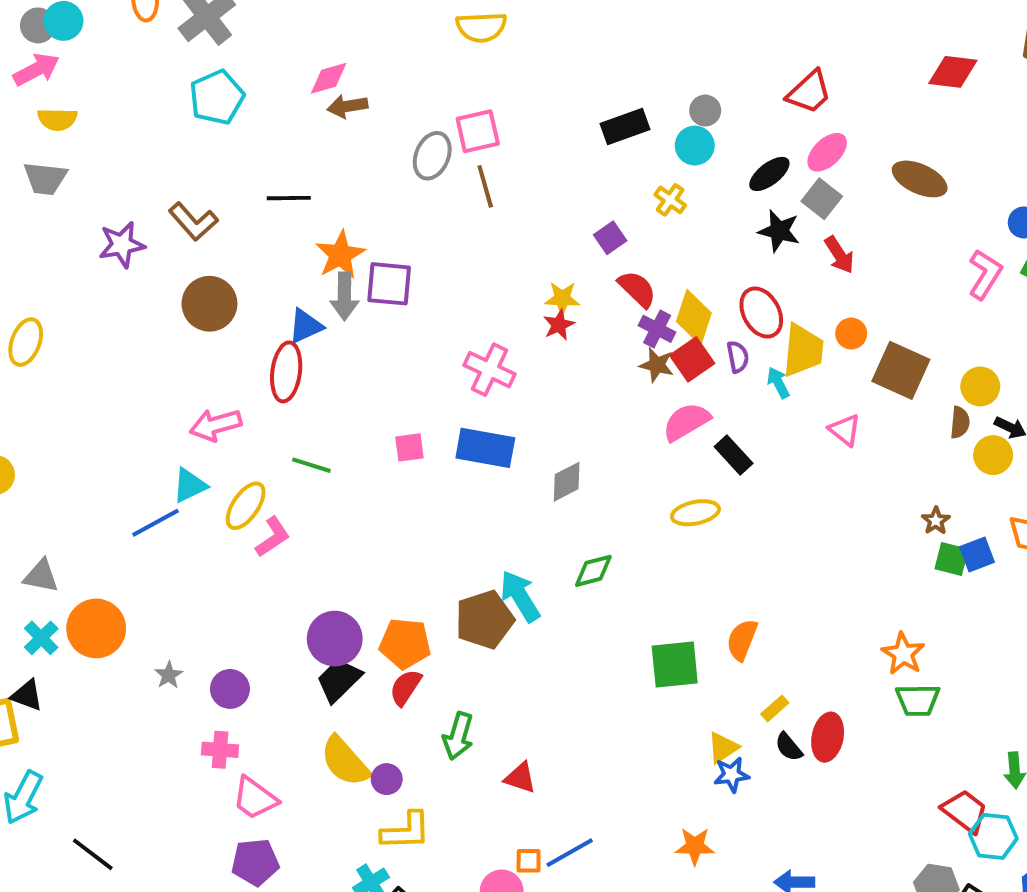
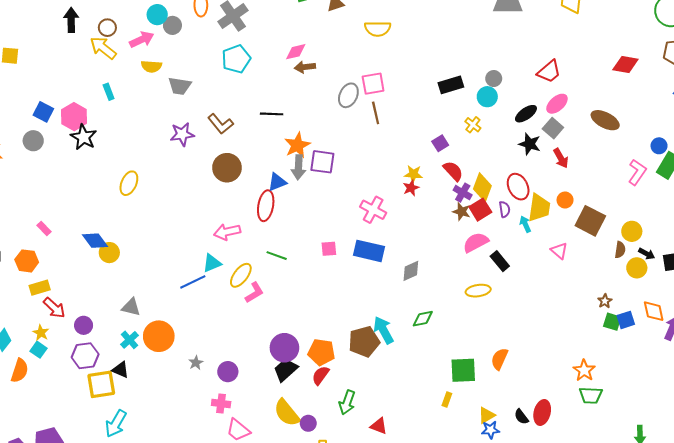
gray circle: (38, 25) -> (172, 25), moved
gray trapezoid: (45, 178) -> (180, 86), moved
yellow rectangle: (775, 708) -> (447, 399), moved, turned -32

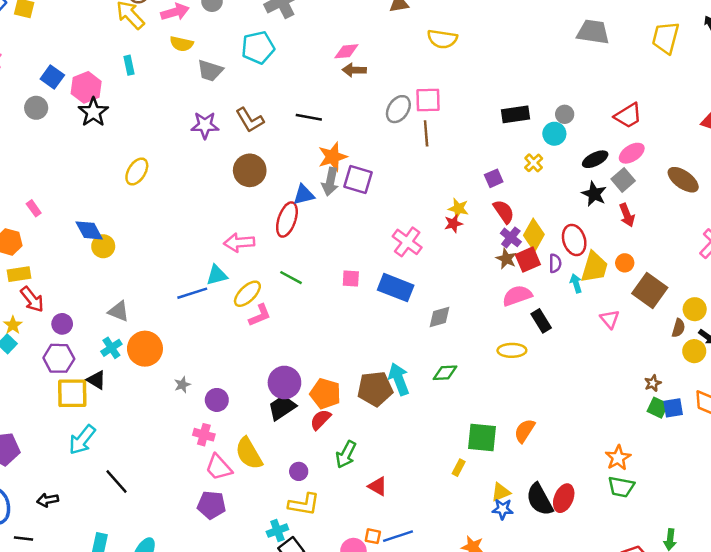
cyan pentagon: (236, 59) -> (258, 48), moved
yellow semicircle: (287, 413) -> (249, 453), moved
black semicircle: (521, 417) -> (540, 499), size x1.8

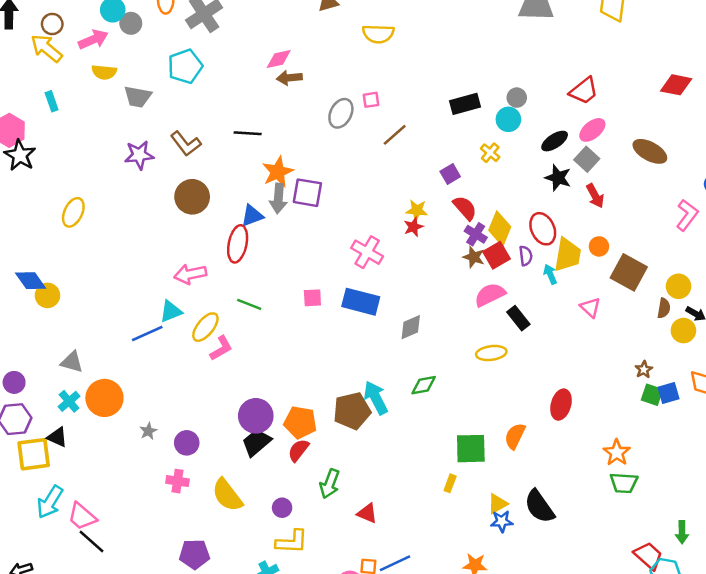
pink square: (428, 100) -> (371, 100), size x0.6
brown line: (426, 133) -> (395, 135), moved, turned 60
pink trapezoid: (219, 467) -> (82, 516), moved
red ellipse: (564, 498) -> (561, 405), moved

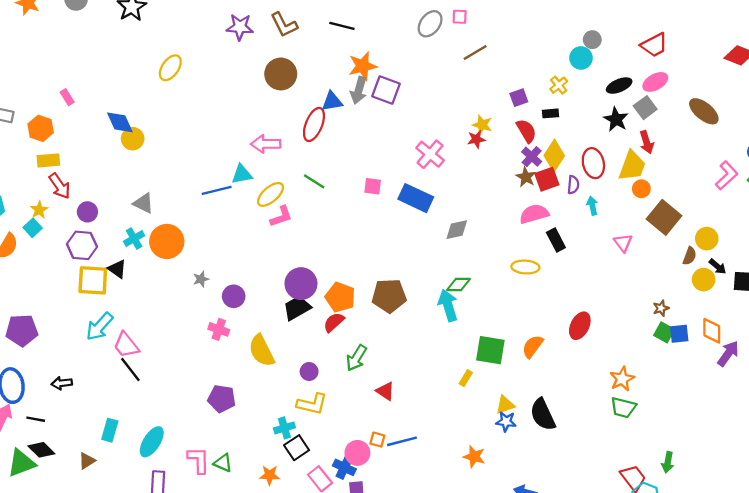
black rectangle: (465, 104) -> (551, 113), moved, size x0.6
yellow trapezoid: (567, 255) -> (632, 166), moved
cyan arrow: (376, 398) -> (448, 305), moved

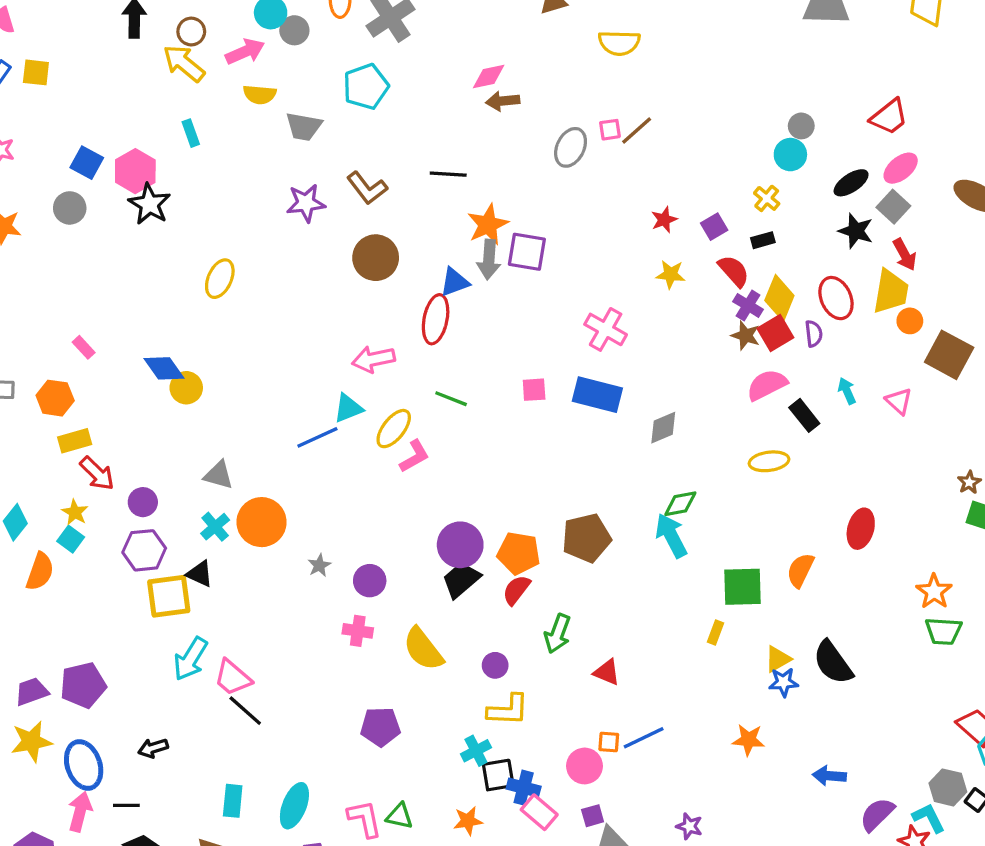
brown line: (475, 52) -> (637, 131), moved
red star: (476, 139) -> (664, 220), moved
cyan arrow: (592, 206) -> (847, 391), moved
black square: (297, 448) -> (498, 775), turned 35
blue cross: (344, 467) -> (524, 788), moved

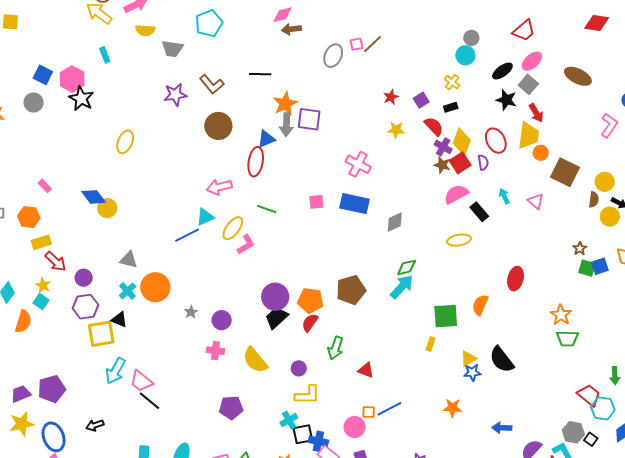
cyan arrow: (671, 536) -> (402, 287), turned 72

